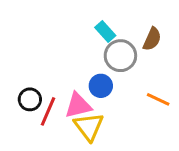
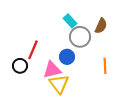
orange line: (158, 99) -> (105, 66), turned 63
red line: (48, 111) -> (33, 50), moved

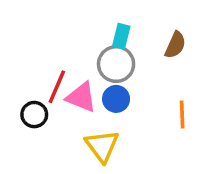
cyan rectangle: (70, 21) -> (121, 36), turned 56
gray circle: (80, 37) -> (116, 64), moved
pink triangle: (52, 70) -> (81, 97), moved, turned 36

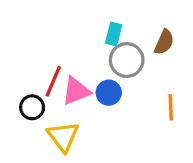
gray circle: (116, 64) -> (127, 60), moved
pink triangle: (81, 97) -> (76, 91), turned -44
yellow triangle: (102, 146) -> (63, 137), moved

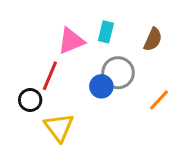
gray circle: (127, 60) -> (118, 73), moved
pink triangle: (76, 91) -> (71, 41), moved
orange line: (171, 107) -> (159, 100), turned 45

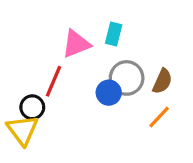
brown semicircle: (153, 39) -> (162, 81), moved
orange line: (159, 100) -> (159, 117), moved
yellow triangle: (59, 127) -> (23, 130), moved

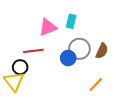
red line: (53, 81) -> (33, 51), turned 60
orange line: (159, 117) -> (96, 85), moved

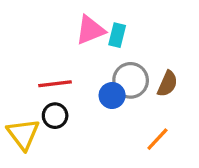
pink triangle: (48, 27) -> (90, 30), moved
black circle: (20, 67) -> (55, 116), moved

